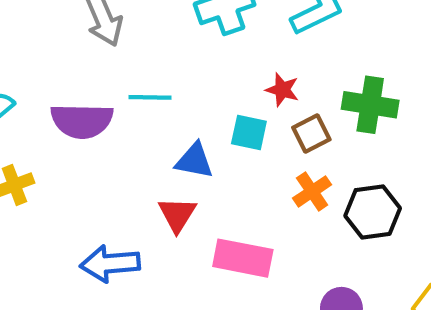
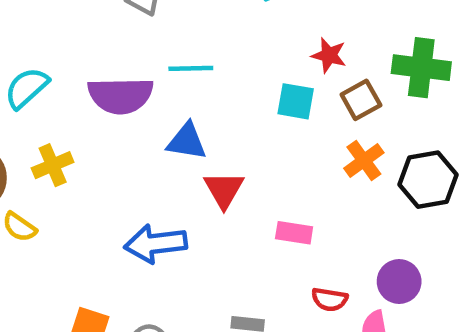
blue triangle: (194, 161) -> (187, 141), moved
pink rectangle: (243, 258) -> (294, 233), size x0.6

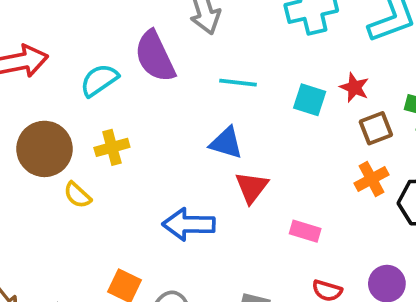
purple semicircle: (121, 95) -> (155, 56), moved, turned 58
cyan square: (296, 101) -> (310, 100), moved

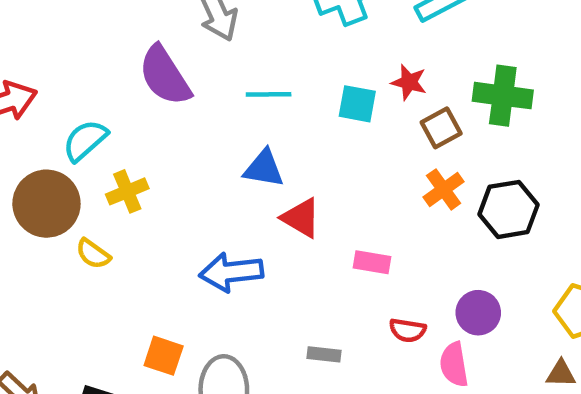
cyan semicircle: (99, 80) -> (85, 140), moved
red triangle: (252, 187) -> (301, 218), turned -30

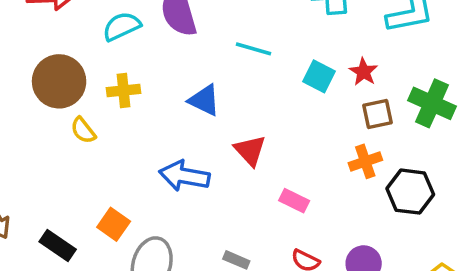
cyan semicircle: (85, 140) -> (122, 26), moved
blue triangle: (264, 168) -> (204, 100), moved

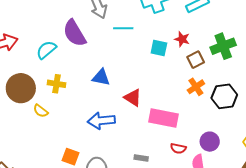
cyan line: (254, 49) -> (123, 28), moved
yellow cross: (123, 91) -> (57, 84), turned 30
green cross: (432, 103) -> (223, 46), turned -30
pink rectangle: (294, 201) -> (163, 118), size x1.8

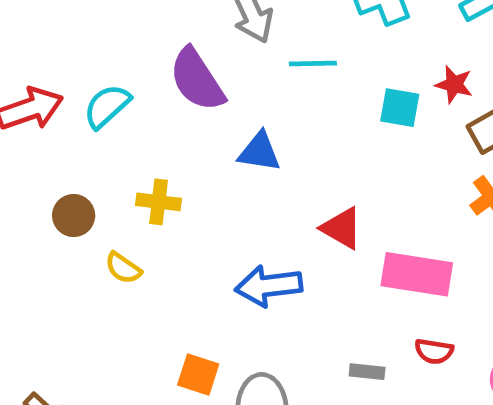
cyan semicircle: (46, 50) -> (107, 106), moved
blue triangle: (101, 77) -> (259, 152), moved
brown circle: (21, 88) -> (74, 216), size x0.6
red semicircle: (178, 148) -> (434, 351), moved

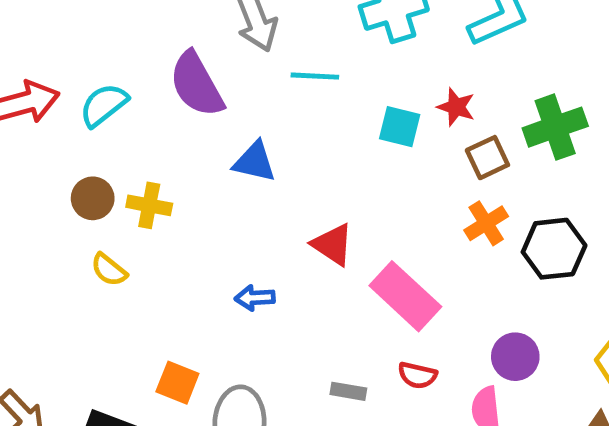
brown circle: (74, 216) -> (93, 198), moved
pink rectangle: (417, 274) -> (405, 296), turned 30
blue arrow: (269, 286) -> (255, 298), size x0.6

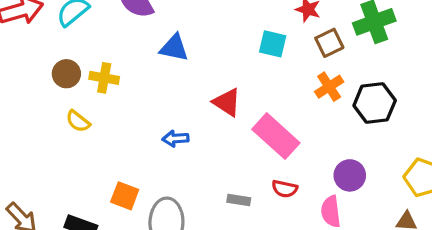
cyan square: (400, 127) -> (273, 44), moved

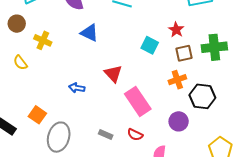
brown circle: (66, 74) -> (17, 24), moved
purple circle: (350, 175) -> (179, 121), moved

